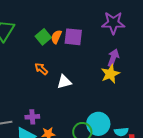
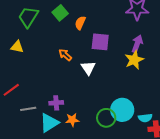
green square: (43, 37) -> (60, 13), moved
purple square: (73, 37) -> (100, 42), moved
white triangle: (64, 82) -> (88, 68), turned -49

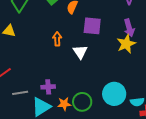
purple arrow: (137, 44) -> (129, 28), turned 144
orange arrow: (65, 55) -> (57, 39), turned 48
green circle: (106, 118) -> (82, 102), moved

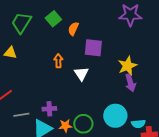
purple arrow: (129, 28) -> (130, 83), moved

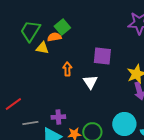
orange semicircle: (73, 29) -> (54, 37), moved, turned 56
yellow triangle: (10, 53) -> (42, 48), moved

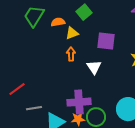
green square: (62, 27) -> (84, 12), moved
yellow triangle: (42, 48) -> (72, 33), moved, turned -32
purple cross: (58, 117) -> (79, 102), moved, size x1.6

